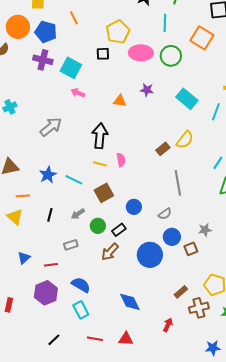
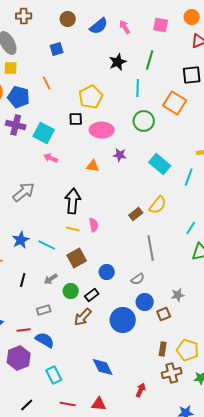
pink ellipse: (141, 53) -> (102, 130), moved
blue semicircle: (81, 285) -> (45, 340), moved
brown rectangle: (181, 292) -> (163, 349), moved, turned -40

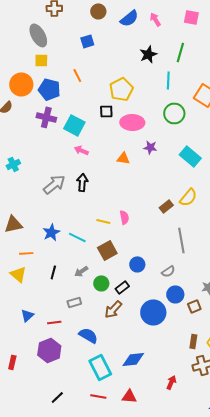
black arrow: (73, 201) -> (82, 182), moved, size x0.7
blue semicircle: (45, 340) -> (88, 335), moved
blue diamond: (103, 367) -> (133, 359), turned -70
cyan rectangle: (54, 375) -> (100, 367), moved, size x1.4

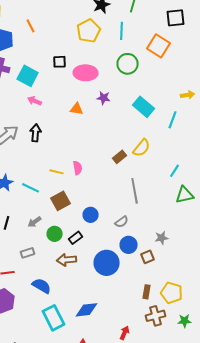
yellow pentagon: (121, 89) -> (89, 31), moved
brown arrow: (113, 309) -> (67, 260), turned 42

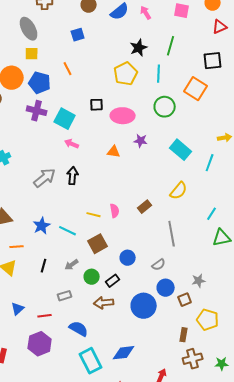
brown rectangle: (120, 157) -> (145, 207), moved
yellow pentagon: (172, 293) -> (208, 320), moved

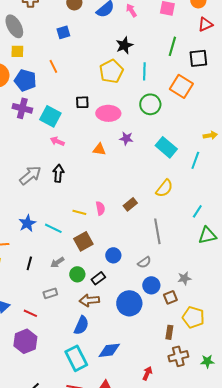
green line: (171, 46) -> (172, 46), moved
red line: (45, 316) -> (30, 313), turned 32
blue semicircle: (79, 329) -> (81, 325), moved, turned 84

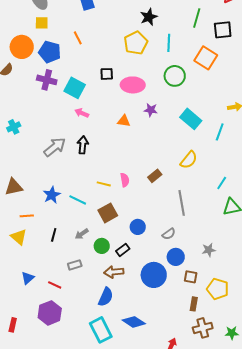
brown square: (170, 297) -> (191, 277), moved, turned 32
blue diamond: (109, 350) -> (134, 322), turned 40

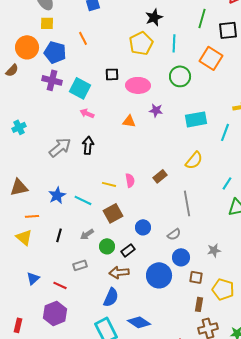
cyan rectangle: (191, 119) -> (196, 119), turned -50

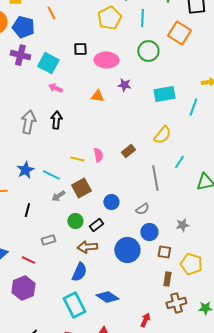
gray arrow: (60, 147) -> (28, 122), turned -40
cyan line: (227, 183) -> (179, 162), moved
gray arrow: (87, 234) -> (58, 196), moved

